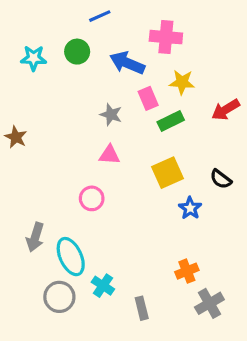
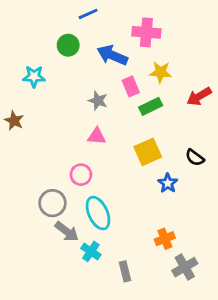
cyan star: (34, 58) -> (34, 76), moved
gray arrow: (35, 237) -> (67, 232), moved, turned -70
cyan ellipse: (71, 257) -> (98, 213), moved
gray circle: (59, 297) -> (52, 203), moved

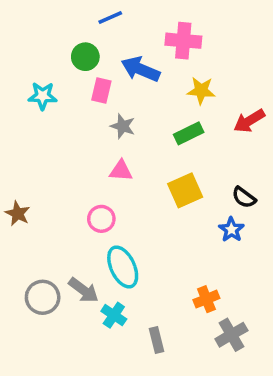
pink rectangle: (131, 86) -> (101, 91), moved, turned 36
brown star: (14, 121) -> (18, 214), moved
blue star: (168, 183) -> (231, 230), moved
gray circle: (52, 203) -> (43, 297), moved

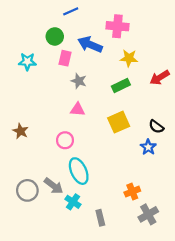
brown star: (18, 214) -> (21, 131), moved

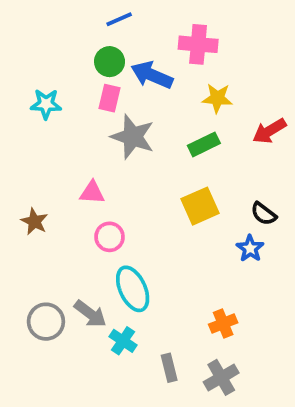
green circle: (55, 36) -> (110, 62), moved
gray star: (79, 81) -> (133, 137), size x1.6
pink triangle: (78, 109) -> (92, 193), moved
gray cross: (148, 214) -> (221, 377), moved

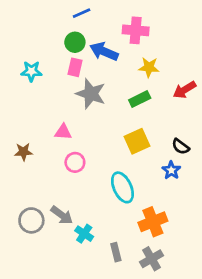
brown star: (34, 221) -> (23, 152), turned -30
cyan ellipse: (133, 289) -> (122, 187), moved
orange cross: (223, 324) -> (153, 222), size x1.5

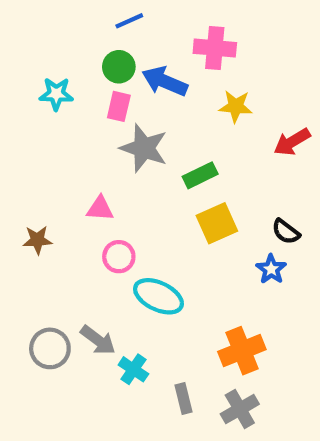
cyan star: (31, 71) -> (56, 94), moved
green rectangle: (140, 99) -> (200, 175), moved
cyan ellipse: (122, 187) -> (158, 296), moved, turned -40

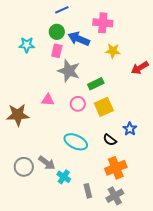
black semicircle: (286, 232) -> (110, 140), moved
brown star: (37, 240) -> (18, 115), size x1.6
pink circle: (119, 257) -> (78, 104), moved

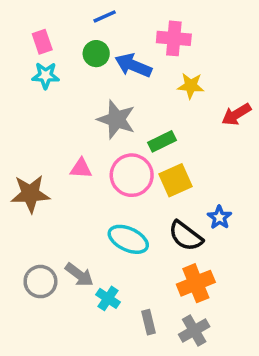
pink rectangle: (57, 51) -> (42, 42), moved, turned -32
pink circle: (78, 104) -> (132, 175), size x1.6
black semicircle: (110, 140) -> (186, 236), size x1.5

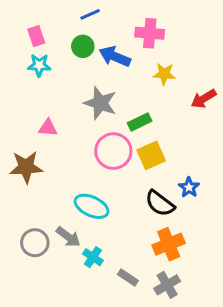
pink triangle: (81, 168) -> (48, 128), moved
cyan ellipse: (128, 239) -> (92, 206), moved
gray rectangle: (149, 322) -> (128, 278), turned -42

